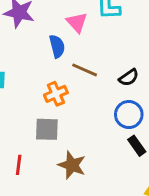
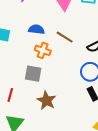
blue semicircle: (57, 46) -> (36, 29), moved, turned -77
orange cross: (56, 94) -> (43, 50), turned 35

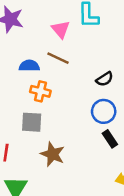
brown line: (65, 37) -> (58, 58), moved

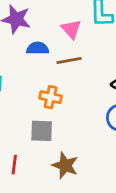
brown line: (58, 58) -> (69, 60), turned -35
blue semicircle: (29, 66) -> (38, 48), moved

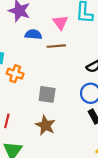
orange cross: (51, 97) -> (15, 74), moved
gray square: (42, 131) -> (47, 94), moved

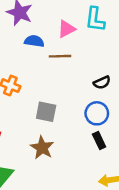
pink triangle: (60, 22) -> (66, 29), turned 35

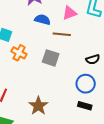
gray square: (46, 112) -> (51, 58), moved
black rectangle: (99, 141) -> (85, 106), turned -56

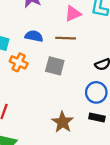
blue semicircle: (42, 20) -> (34, 36), moved
brown star: (38, 106) -> (63, 122), moved

